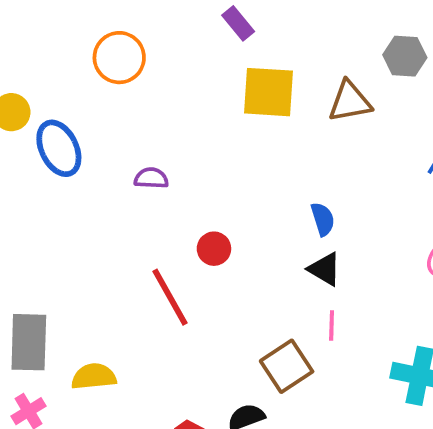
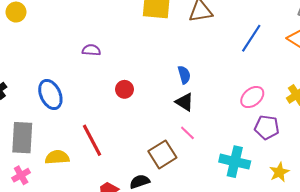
blue ellipse: (59, 148) -> (50, 94), moved
red line: (170, 297) -> (92, 140), moved
pink line: (332, 325) -> (187, 133), turned -49

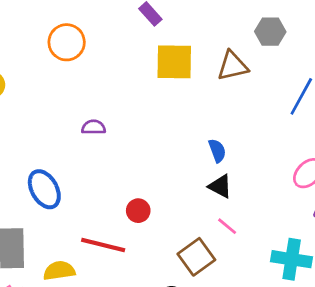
red circle: (124, 89) -> (138, 211), moved
red line: (92, 140) -> (103, 245), turned -44

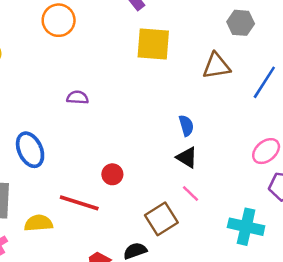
brown triangle: (233, 66) -> (216, 66), moved

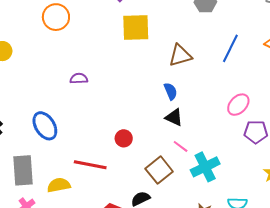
brown triangle: (216, 66) -> (180, 55), moved
red circle: (112, 174) -> (124, 138), moved
cyan cross: (246, 227) -> (205, 167), moved, turned -32

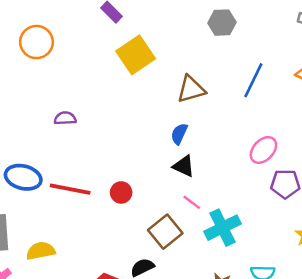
yellow square: (136, 28) -> (136, 55), turned -32
blue semicircle: (171, 91) -> (179, 134), turned -132
blue ellipse: (45, 126) -> (23, 177), turned -44
red line: (90, 165) -> (70, 189), moved

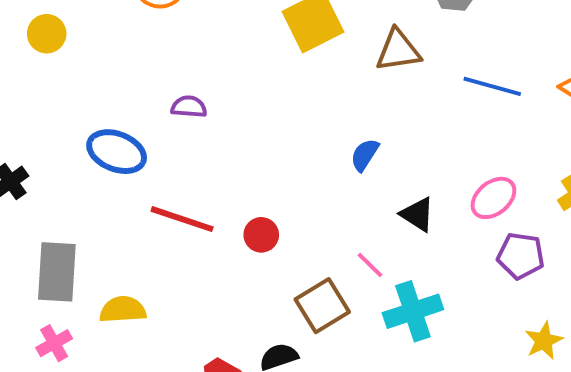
blue line: (253, 80) -> (492, 86), turned 72
brown triangle: (191, 89) -> (398, 50), moved
black triangle: (184, 166) -> (417, 214), moved
blue ellipse: (23, 177) -> (117, 152), moved

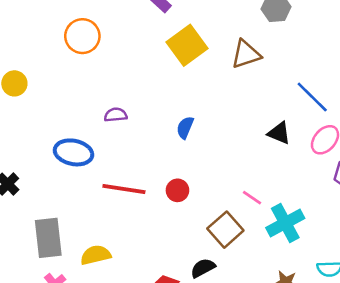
blue line: (492, 86) -> (312, 97), moved, turned 39
blue semicircle: (365, 155) -> (185, 128), moved
black triangle: (417, 214) -> (279, 133), moved

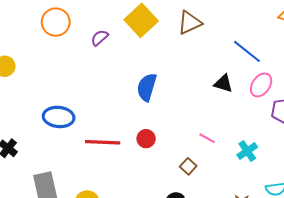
purple semicircle: (116, 115) -> (100, 38), moved, turned -30
blue semicircle: (185, 128) -> (147, 87), size x1.5
cyan cross: (285, 223) -> (247, 151), moved, size x0.7
brown square: (225, 230) -> (188, 166), size x0.6

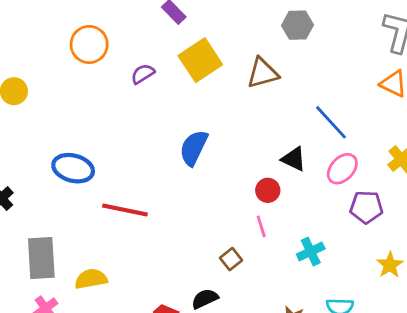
pink line: (207, 138) -> (261, 226), turned 35
red circle: (146, 139) -> (268, 190), moved

